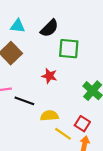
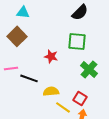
black semicircle: (49, 28) -> (80, 12), moved
green square: (69, 49) -> (77, 41), moved

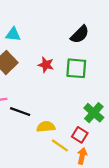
red star: (51, 56) -> (46, 65), moved
green cross: (89, 69) -> (94, 113), moved

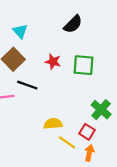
cyan triangle: (13, 34) -> (20, 31), turned 42
black semicircle: (80, 34) -> (73, 24), moved
black line: (20, 112) -> (27, 85), moved

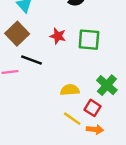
yellow semicircle: (53, 124) -> (70, 90), moved
orange arrow: (89, 153) -> (95, 129), turned 84

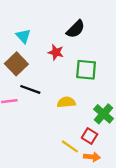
red star: (58, 36) -> (56, 52), moved
yellow semicircle: (70, 90) -> (66, 102), moved

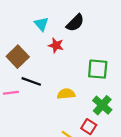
cyan triangle: (23, 36) -> (41, 24), moved
green square: (86, 70) -> (98, 69), moved

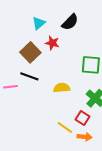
cyan triangle: (41, 24) -> (39, 23), turned 32
brown square: (18, 57) -> (30, 52), moved

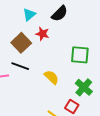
yellow semicircle: (62, 88) -> (51, 77), turned 49

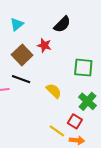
cyan triangle: (29, 15) -> (17, 24), moved

